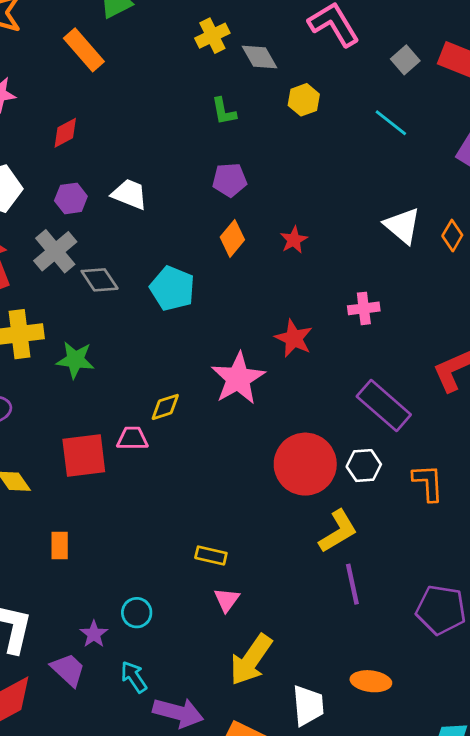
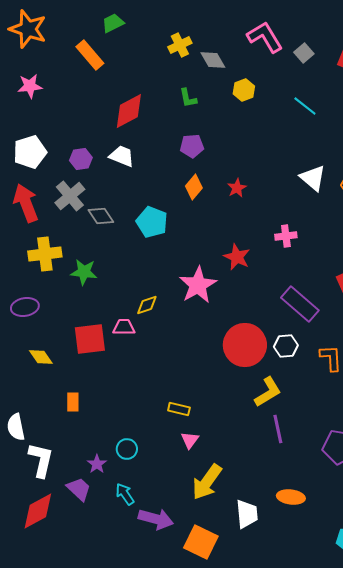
gray square: (405, 60) -> (304, 53), moved
red diamond: (65, 133) -> (129, 111), moved, size x1.6

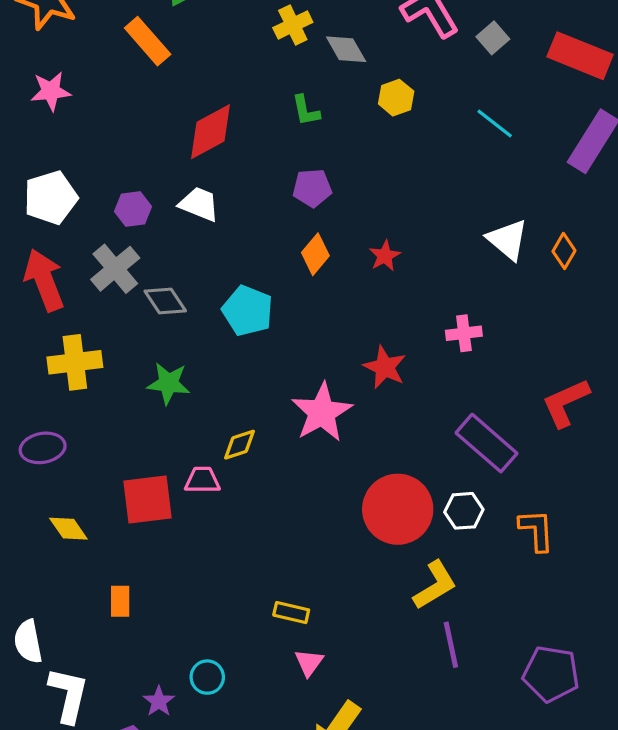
green star: (84, 272) -> (169, 383), moved

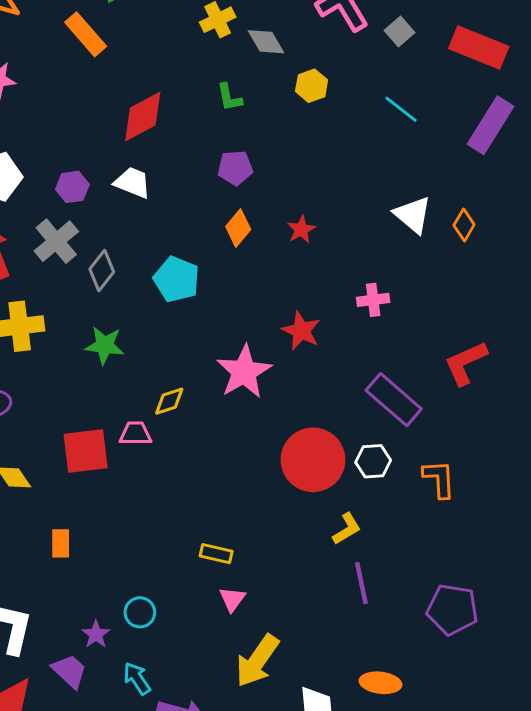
gray diamond: (165, 301) -> (102, 271), turned 72
yellow L-shape: (435, 585) -> (347, 529), size x0.7

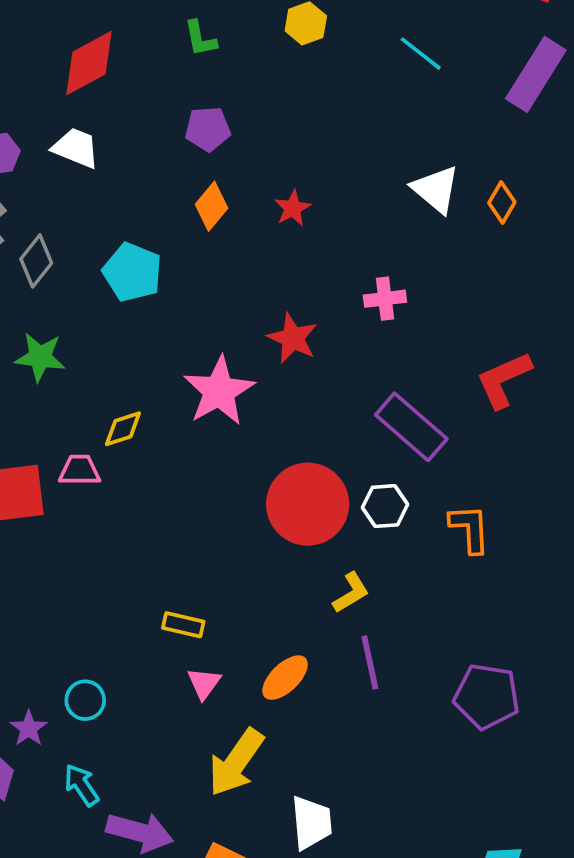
orange ellipse: (380, 683) -> (285, 678), moved, turned -51

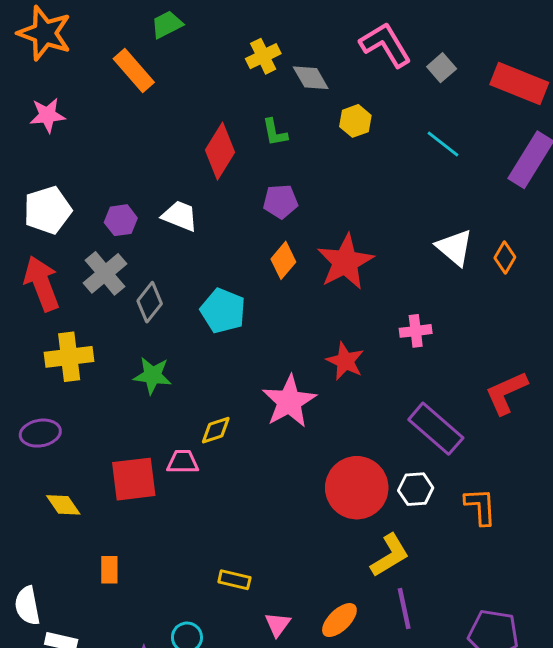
red diamond: (89, 63) -> (220, 151), moved, turned -30
red star: (293, 208) -> (345, 262), size x2.0
yellow L-shape: (351, 593) -> (390, 555), size x1.4
yellow rectangle: (183, 625) -> (234, 580), moved

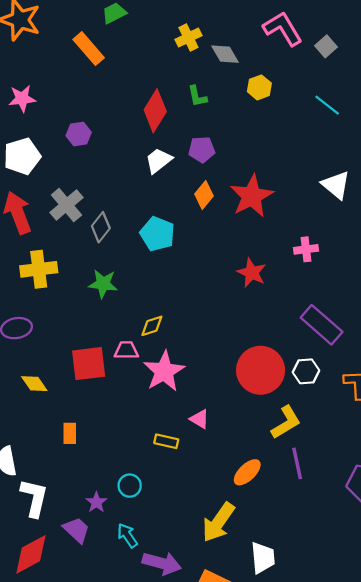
pink star: (47, 115) -> (22, 99), moved
white trapezoid: (180, 216) -> (158, 161), moved, turned -60
purple hexagon: (121, 220) -> (79, 134), moved
pink star: (289, 401) -> (164, 371), moved
pink triangle: (278, 624) -> (200, 419), moved, turned -35

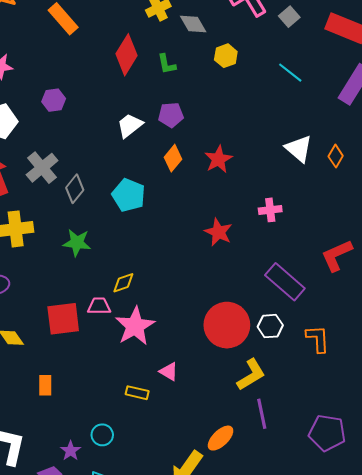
red diamond: (155, 111) -> (127, 55), moved
red star: (252, 196) -> (218, 159), size x0.7
orange ellipse: (247, 472) -> (221, 438), moved

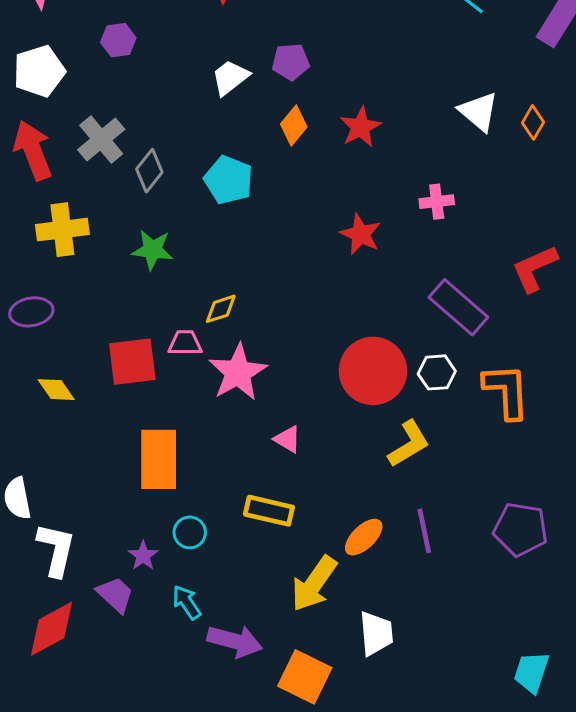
orange L-shape: (318, 339) -> (507, 391), size x1.4
orange rectangle: (45, 385) -> (159, 459), moved, size x2.0
yellow rectangle: (137, 393) -> (269, 511), moved, size x1.4
purple line: (262, 414) -> (424, 531), moved

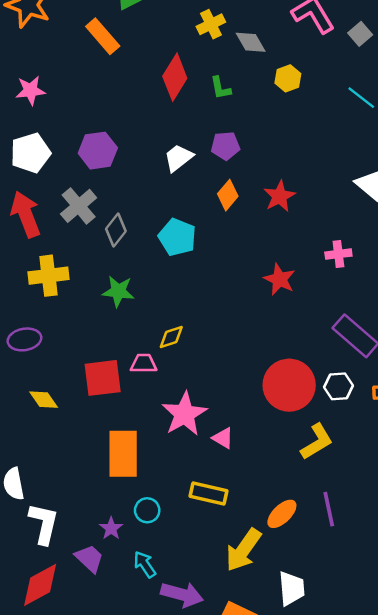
purple hexagon: (118, 40) -> (98, 151), moved, size x1.4
pink star: (238, 372) -> (184, 414), moved

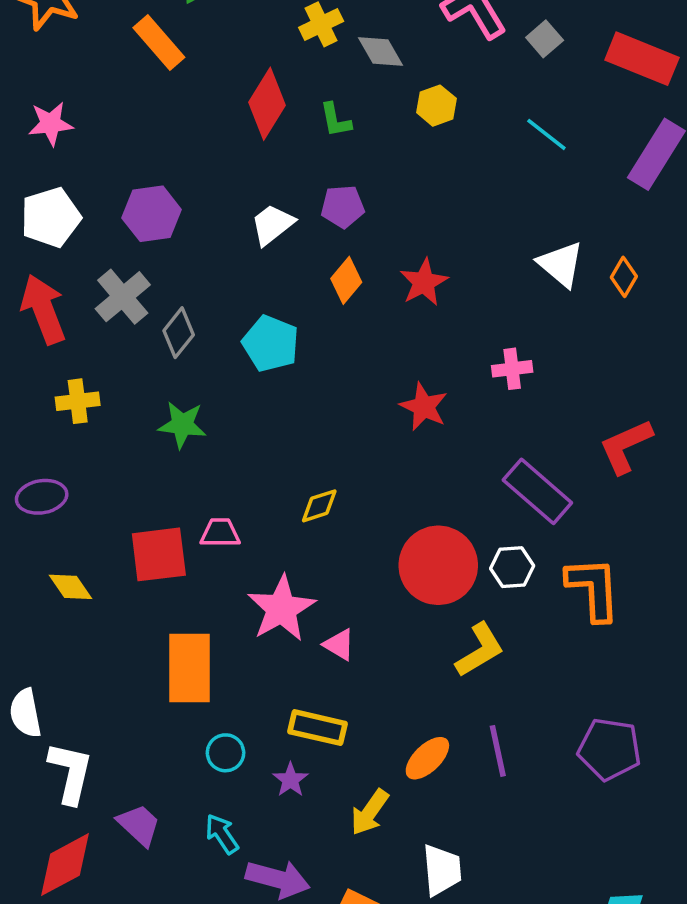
yellow cross: (49, 276) -> (78, 401), size x0.7
yellow diamond: (171, 337) -> (319, 506), moved
purple star: (111, 528) -> (290, 780), moved
yellow arrow: (243, 550) -> (370, 812), size x0.7

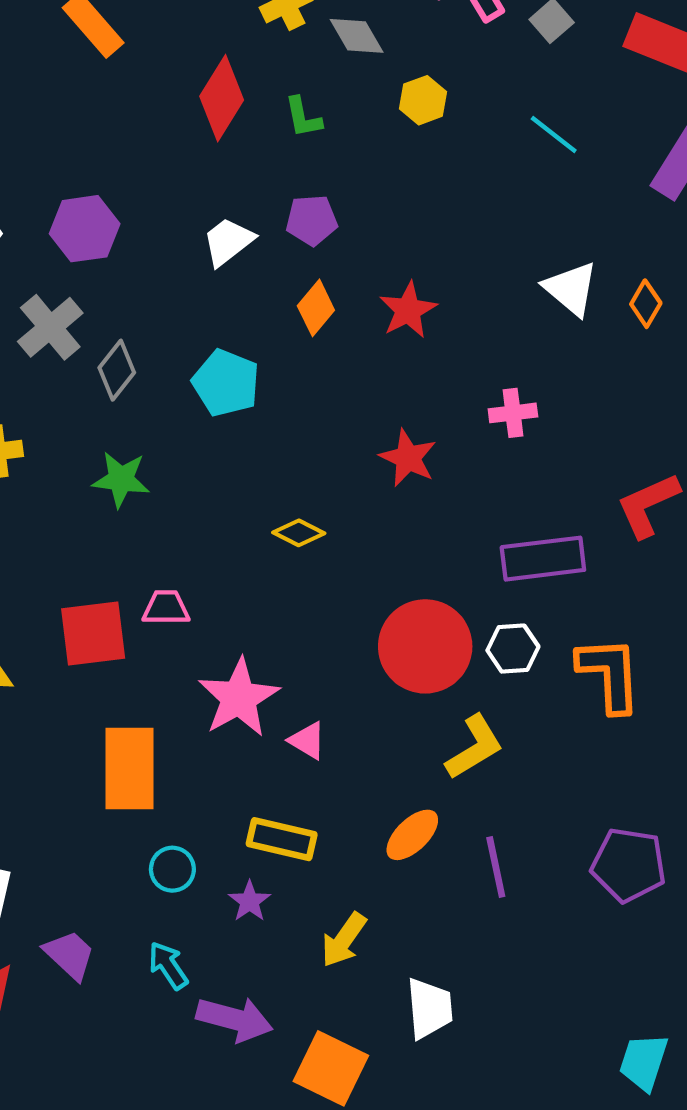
purple rectangle: (537, 491) -> (543, 559), turned -48
yellow diamond: (319, 506) -> (299, 533), moved, turned 45
orange ellipse: (427, 758) -> (412, 835), moved

